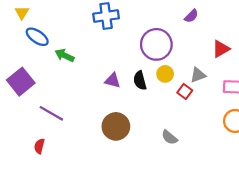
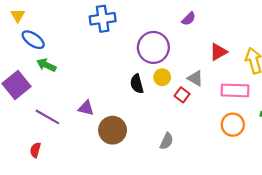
green arrow: (65, 55) -> (46, 65), moved
gray triangle: (198, 75) -> (195, 78), turned 49
purple triangle: (113, 81) -> (86, 108), moved
gray semicircle: (169, 137) -> (167, 141), turned -105

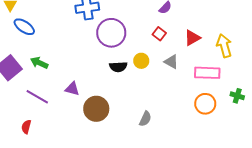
purple circle: (153, 47) -> (111, 33), moved
green arrow: (46, 65) -> (39, 63), moved
black semicircle: (137, 84) -> (118, 67), turned -78
red square: (182, 95) -> (159, 34), moved

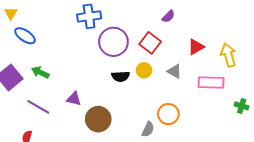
red square: (159, 34) -> (150, 43), moved, size x1.5
orange circle: (205, 104) -> (168, 114), moved

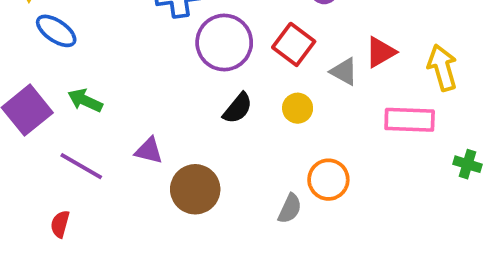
yellow circle: (144, 70) -> (298, 108), moved
gray triangle: (174, 71) -> (344, 71), moved
black semicircle: (121, 76) -> (238, 108), turned -48

